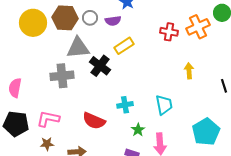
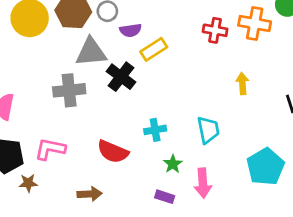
purple semicircle: (113, 21) -> (131, 30), moved
orange cross: (198, 27) -> (255, 24), turned 35
brown star: (47, 144) -> (28, 183), moved

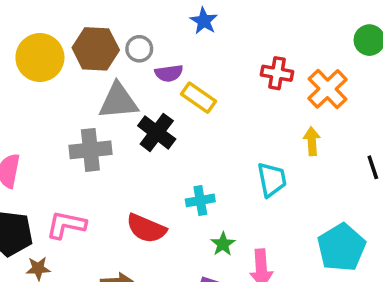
orange cross: (255, 24) -> (328, 89), moved, turned 36
yellow rectangle: (154, 49) -> (199, 98), turned 68
cyan trapezoid: (208, 130) -> (272, 180), moved

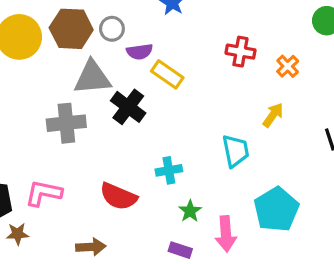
orange cross: (328, 89) -> (288, 66), size x0.6
yellow arrow: (312, 141) -> (273, 115), turned 40
cyan pentagon: (341, 248) -> (276, 209), moved

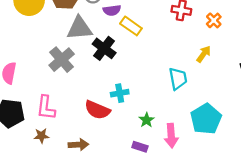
gray cross: (66, 123) -> (62, 60), turned -35
cyan cross: (169, 170) -> (120, 93), moved
pink L-shape: (44, 193) -> (46, 108), turned -95
brown star: (18, 234) -> (41, 136), moved

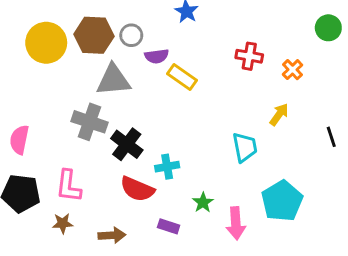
black cross: (104, 48) -> (127, 144), moved
gray cross: (62, 60) -> (89, 122), turned -30
purple rectangle: (140, 147) -> (169, 226), moved

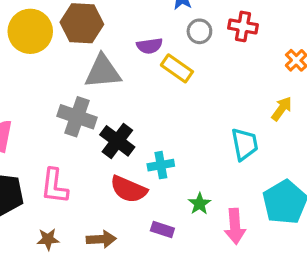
gray circle: (131, 35) -> (199, 31), moved
red cross: (249, 56) -> (243, 26), moved
brown star: (63, 223) -> (48, 239), moved

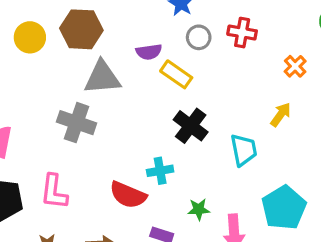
yellow circle: (30, 31) -> (30, 37), size x0.7
black cross: (117, 141) -> (191, 126), moved
green star: (199, 204) -> (199, 209), turned 30

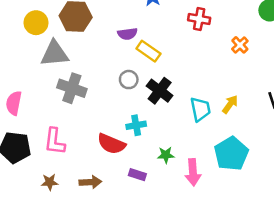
gray circle: (199, 37) -> (129, 80), moved
gray triangle: (102, 78) -> (55, 54), moved
yellow arrow: (281, 115) -> (230, 104), moved

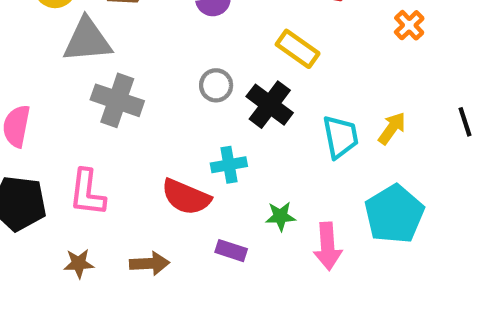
yellow rectangle: (148, 51) -> (298, 49), moved

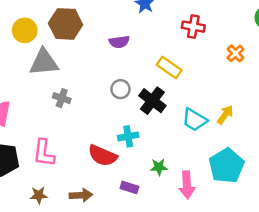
gray cross: (117, 100) -> (62, 98), size x0.6
cyan trapezoid: (341, 137) -> (195, 120), turned 132

